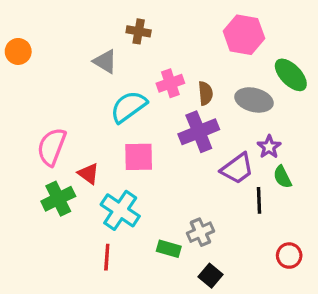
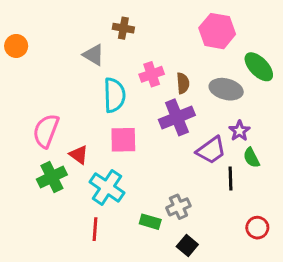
cyan semicircle: (129, 107) -> (114, 95), turned 124

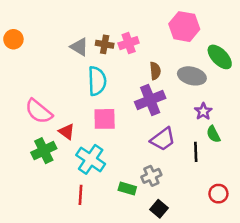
brown cross: (123, 28) -> (105, 44), moved
pink cross: (152, 74) -> (129, 43), moved
pink semicircle: (46, 131) -> (39, 111), turned -72
purple trapezoid: (211, 150) -> (163, 139), moved

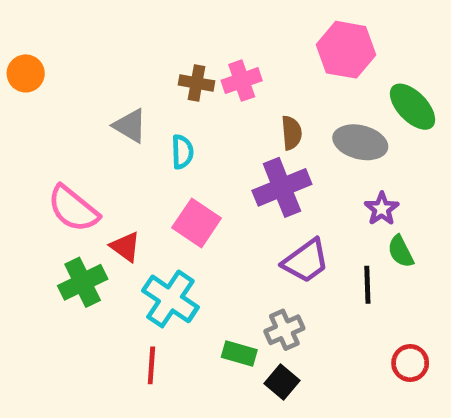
gray triangle: (79, 47) -> (130, 126), moved
cyan semicircle: (97, 81) -> (182, 152), size x0.6
pink square: (105, 119) -> (197, 223), turned 35
black square: (159, 209) -> (282, 382), moved

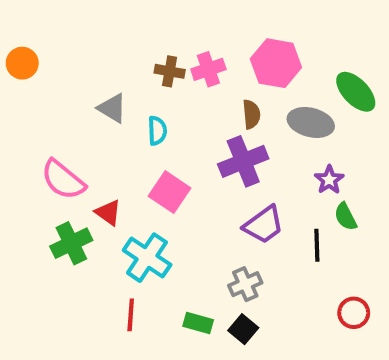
pink hexagon: (346, 50) -> (276, 63), moved
green rectangle: (239, 354) -> (198, 323), moved

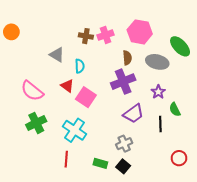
purple star: (329, 180) -> (158, 92), moved
red triangle: (108, 213) -> (67, 86), moved

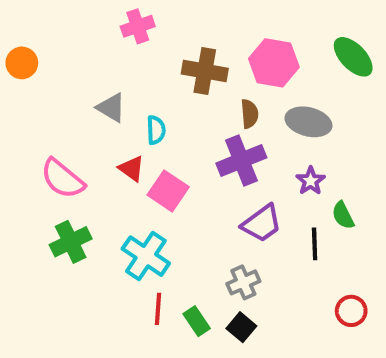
pink cross: (106, 35) -> (138, 26), moved
brown cross: (86, 36) -> (205, 71), moved, size x1.5
green ellipse: (180, 46) -> (353, 57), moved
red line: (66, 159) -> (158, 309), moved
green rectangle: (100, 163) -> (197, 321), turned 40

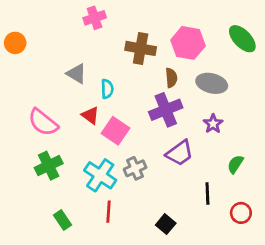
green semicircle: (343, 215) -> (235, 164), moved, turned 60
black line: (315, 244) -> (207, 193), moved
gray cross: (243, 282) -> (135, 168), moved
green rectangle: (197, 321) -> (63, 220), moved

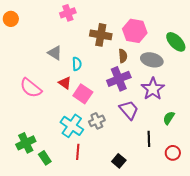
green ellipse: (242, 39) -> (176, 42), moved
orange circle: (15, 43) -> (11, 19), moved
purple star: (213, 124) -> (153, 89), size x1.6
purple trapezoid: (180, 153) -> (129, 110), turned -95
green cross: (49, 166) -> (26, 143), moved

